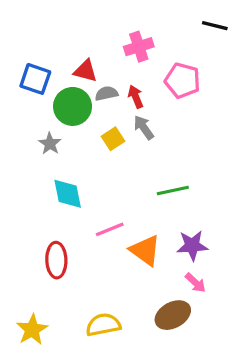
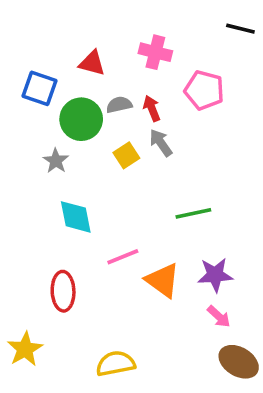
pink cross: (139, 47) -> (155, 52), turned 32
red triangle: (85, 71) -> (92, 63), moved
brown ellipse: (173, 315) -> (239, 362), moved, turned 60
yellow star: (32, 330) -> (25, 349), moved

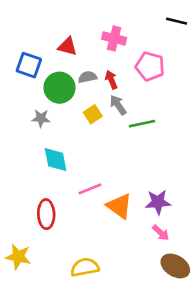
gray star: (56, 161) -> (41, 118), turned -30
green line: (193, 213) -> (142, 124), moved
yellow star: (25, 349) -> (18, 257), turned -30

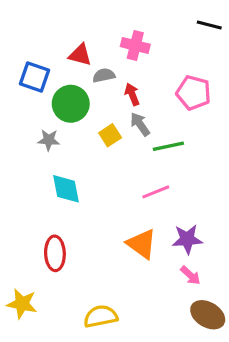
pink pentagon: (150, 66) -> (194, 93), moved
gray semicircle: (87, 77) -> (104, 75), moved
pink line: (90, 189) -> (156, 192), moved

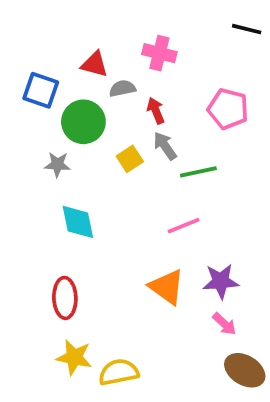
yellow star: (22, 304) -> (74, 357), moved

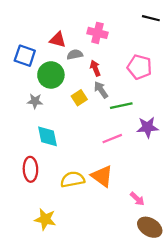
purple star: (221, 281) -> (147, 127), moved
red ellipse: (65, 298) -> (30, 169), moved
yellow semicircle: (119, 372) -> (72, 179), moved

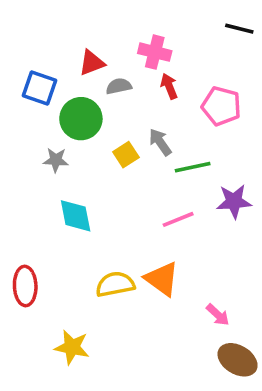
red triangle: (58, 40) -> (92, 63), turned -36
red arrow: (95, 68) -> (169, 86), moved
red ellipse: (30, 169) -> (25, 286), moved

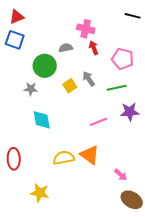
red triangle: (92, 63) -> (17, 17), moved
blue square: (40, 88) -> (15, 40), moved
green line: (193, 167) -> (117, 88), moved

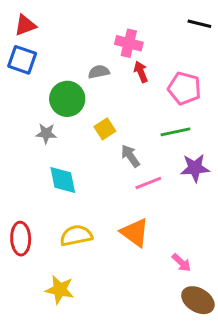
gray arrow: (89, 79) -> (130, 156), moved
yellow semicircle: (64, 158) -> (76, 236), moved

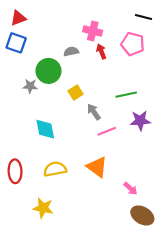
pink pentagon: (184, 88) -> (133, 44), moved
gray star: (46, 133) -> (30, 86), moved

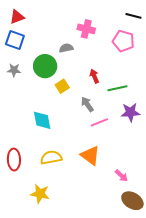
red arrow: (101, 51) -> (94, 76), moved
gray star: (30, 86) -> (14, 70), moved
yellow square: (75, 92) -> (62, 86), moved

